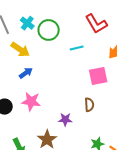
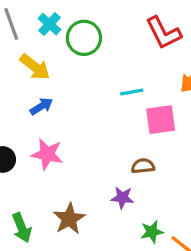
cyan line: (77, 48) -> (132, 92), moved
brown semicircle: (89, 105) -> (143, 166), turned -96
purple star: (65, 119) -> (122, 198), moved

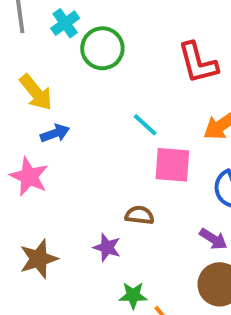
yellow arrow: (35, 67) -> (36, 92), moved
cyan line: (132, 92) -> (145, 125), turned 40
blue arrow: (41, 106) -> (55, 133), moved

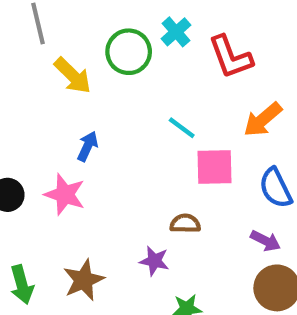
cyan cross: (65, 23) -> (176, 32), moved
yellow arrow: (36, 92) -> (73, 76), moved
blue arrow: (55, 133) -> (88, 146), turned -40

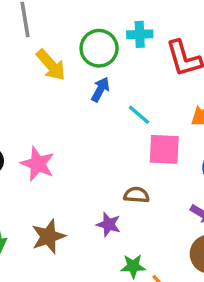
cyan cross: (176, 32) -> (140, 34), turned 35
blue arrow: (88, 146) -> (100, 89), moved

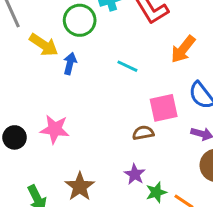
blue arrow: (100, 89) -> (70, 63), moved
pink square: (164, 149) -> (164, 108), moved
purple star: (109, 224) -> (135, 174), moved, turned 30

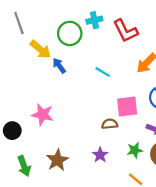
blue arrow: (70, 63) -> (59, 66), turned -56
black circle: (15, 137) -> (12, 131), moved
green star: (156, 192) -> (135, 150), moved

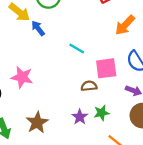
cyan line: (103, 72) -> (77, 49), moved
green star: (135, 150) -> (102, 113), moved

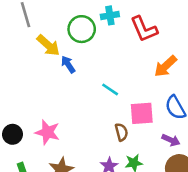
pink star: (22, 77) -> (47, 132), moved
brown semicircle: (89, 86) -> (121, 132), turned 77

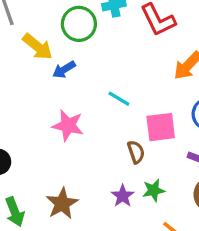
blue arrow: (68, 64) -> (64, 70), turned -84
pink star: (47, 132) -> (68, 125), moved

